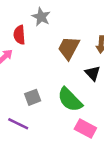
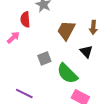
gray square: (33, 97) -> (44, 58), moved

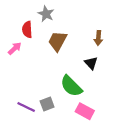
brown trapezoid: (66, 30) -> (58, 41), moved
gray square: (44, 58) -> (47, 104), moved

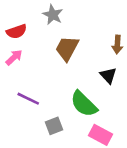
red semicircle: (27, 30) -> (17, 32), moved, turned -105
purple line: (26, 107) -> (28, 99), moved

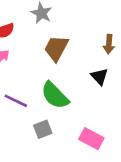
green semicircle: (84, 104) -> (55, 95), moved

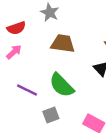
brown trapezoid: (56, 48) -> (63, 44), turned 70

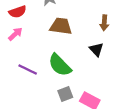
gray square: (51, 115) -> (65, 94), moved

